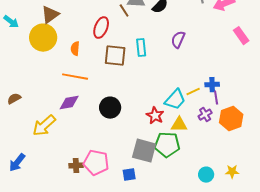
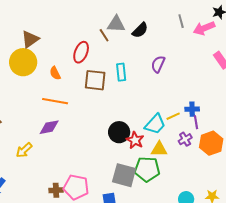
orange semicircle: (75, 49) -> (55, 73), turned -32
black circle: (110, 108) -> (119, 132), moved
yellow arrow: (44, 126) -> (24, 150), size x0.7

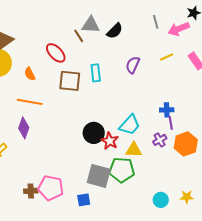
red ellipse: (81, 52) -> (56, 53), turned -65
yellow line: (173, 116) -> (167, 57), moved
purple diamond: (49, 127) -> (24, 128), turned -60

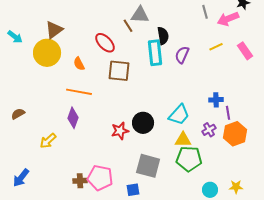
black semicircle: (115, 31) -> (163, 36), moved, turned -54
cyan rectangle: (96, 73) -> (155, 53), moved, size x1.4
purple line: (171, 123) -> (228, 113), moved
red star: (110, 141) -> (120, 131), moved, turned 30
green pentagon: (122, 170) -> (189, 159), moved

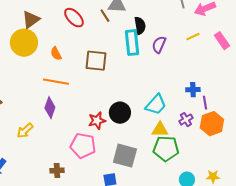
red ellipse: (105, 43) -> (74, 18), moved
pink pentagon: (100, 178) -> (83, 146), moved

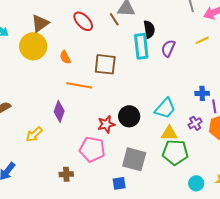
orange line: (56, 82) -> (79, 85), moved

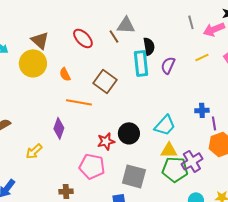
brown triangle: (40, 23) -> (40, 40), turned -42
brown square: (105, 64) -> (105, 81), turned 30
purple cross: (195, 123) -> (192, 161), moved, size x1.5

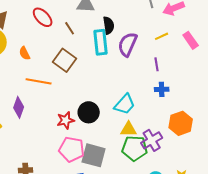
brown line: (114, 36) -> (70, 28), moved
purple semicircle: (168, 65) -> (128, 44), size x1.4
purple line: (214, 123) -> (157, 64), moved
pink pentagon: (92, 166) -> (72, 149), moved

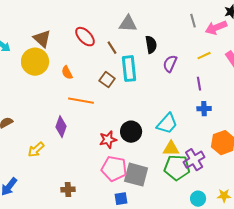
cyan rectangle: (101, 42) -> (129, 69), moved
purple semicircle: (128, 44) -> (170, 64), size x0.7
brown square: (65, 60) -> (107, 80), size x0.7

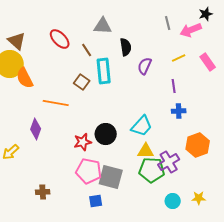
orange semicircle: (67, 73) -> (25, 78), moved, size x1.5

